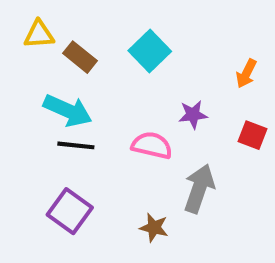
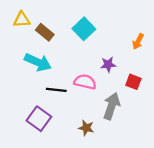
red square: (253, 135) -> (133, 82), moved
black line: (76, 145) -> (56, 90), moved

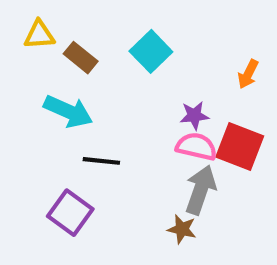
pink semicircle: (85, 82) -> (196, 146), moved
red square: (133, 82) -> (240, 146), size x1.6
brown star: (86, 128) -> (182, 229), moved

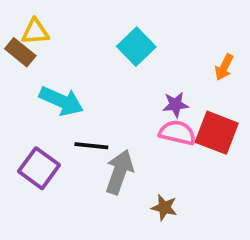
brown rectangle: (81, 58) -> (20, 52), moved
gray arrow: (201, 190) -> (119, 172), moved
purple square: (70, 213) -> (39, 168), moved

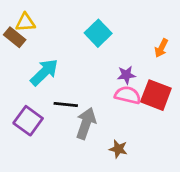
cyan arrow: (61, 101) -> (44, 72), turned -68

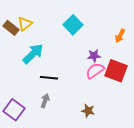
yellow triangle: (25, 22) -> (25, 24), moved, turned -35
pink semicircle: (128, 95) -> (95, 71), turned -48
purple square: (28, 121) -> (14, 110), moved
gray arrow: (86, 123) -> (45, 101), moved, size x0.6

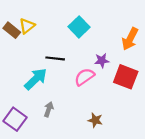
orange arrow: (120, 36) -> (130, 39), size x1.5
cyan arrow: (33, 54) -> (36, 79), moved
pink semicircle: (95, 71) -> (84, 77), moved
black line: (49, 78) -> (55, 58), moved

